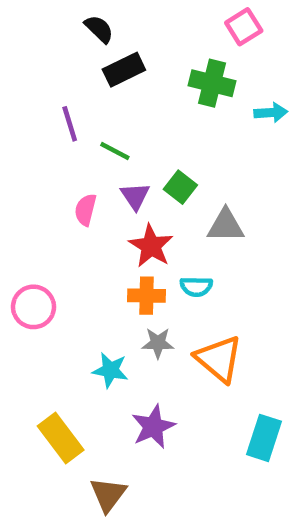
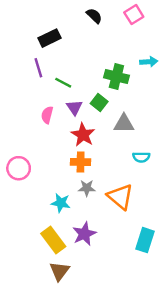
black semicircle: (99, 29) -> (94, 16), moved
black rectangle: (124, 70) -> (50, 38), moved
green cross: (212, 83) -> (116, 77), moved
cyan semicircle: (196, 287) -> (141, 157), moved
yellow rectangle: (61, 438) -> (53, 240), moved

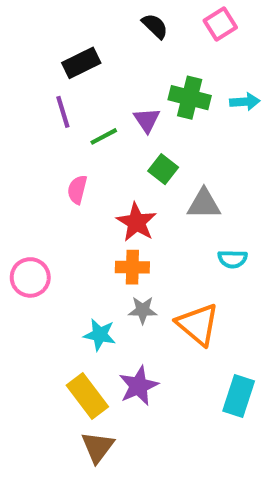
green cross: (116, 77) -> (190, 98), moved
green line: (63, 83) -> (104, 136), turned -56
purple triangle: (74, 107) -> (147, 120), moved

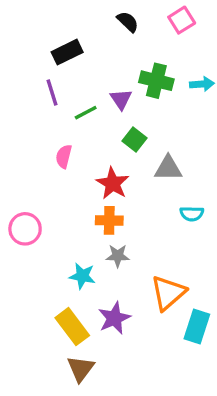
orange triangle: (198, 324) -> (168, 293), moved, turned 39

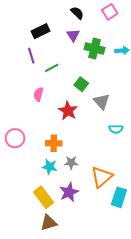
purple triangle: (121, 99) -> (73, 35), moved
gray triangle: (168, 168) -> (102, 101), turned 48
orange cross: (109, 220) -> (54, 143), moved
gray star: (118, 256) -> (71, 163), moved
brown triangle: (81, 369) -> (49, 223), turned 36

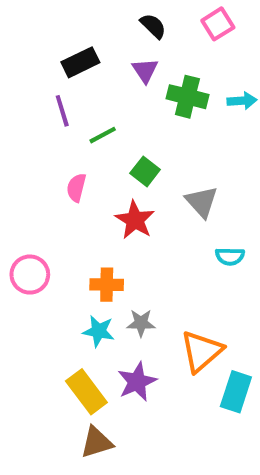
green square: (81, 84) -> (145, 171), moved

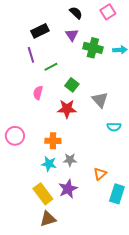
red star: (135, 220) -> (67, 109), turned -30
orange triangle: (202, 351) -> (100, 174), size x0.6

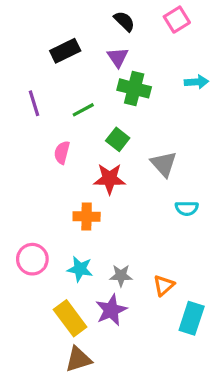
green cross: (93, 48) -> (134, 88), moved
purple line: (31, 55) -> (34, 103), moved
pink circle: (15, 136) -> (32, 259), moved
orange cross: (53, 141) -> (87, 217), moved
gray star: (70, 160) -> (121, 276), moved

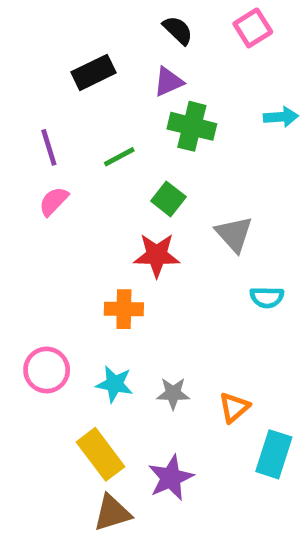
purple triangle: (118, 57) -> (168, 82), turned 40
pink semicircle: (62, 152) -> (54, 201), moved, turned 30
purple star: (111, 310) -> (171, 478), moved

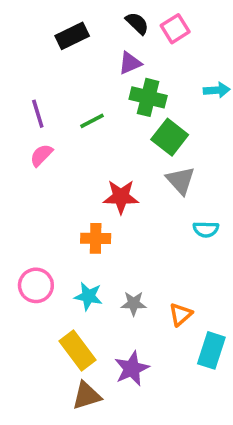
pink square: (253, 28) -> (175, 29), moved
black rectangle: (93, 72) -> (72, 36), moved
green square: (168, 199) -> (170, 137), moved, size x1.4

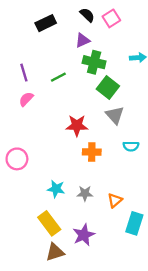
orange cross: (96, 238) -> (92, 152), moved
pink circle: (36, 285) -> (17, 159), moved

